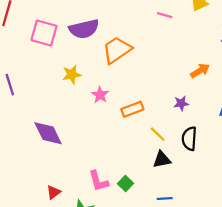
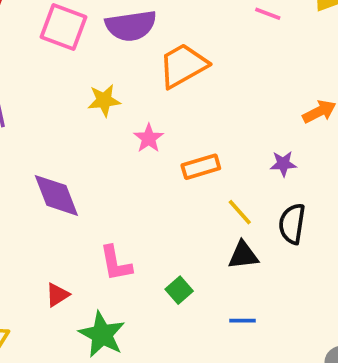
pink L-shape: (99, 181) -> (116, 263), moved

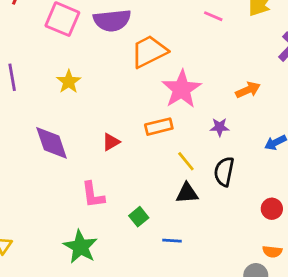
yellow star: (104, 100) -> (69, 82), moved, turned -30
pink star: (149, 138) -> (182, 89), moved, size x1.8
red triangle: (57, 295) -> (111, 142), moved
blue line: (243, 321) -> (172, 241), moved

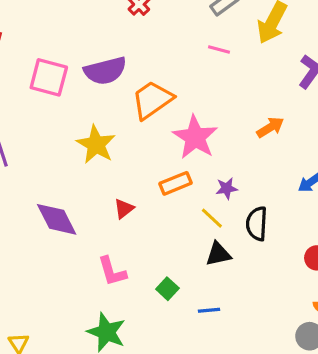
yellow star: (69, 82) -> (96, 144), moved, size x1.4
purple star: (220, 127) -> (227, 188), moved

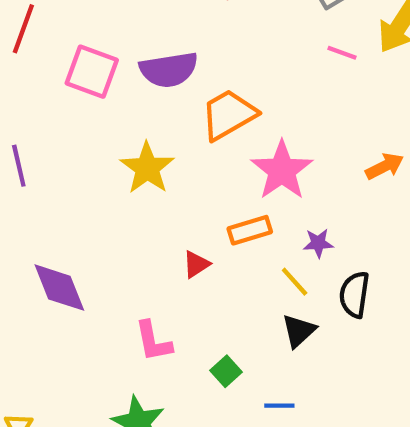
pink line: (219, 50) -> (342, 53), moved
red triangle: (124, 209) -> (196, 264), moved
purple diamond: (57, 219) -> (59, 288), moved
black triangle: (218, 254) -> (299, 331), turned -36

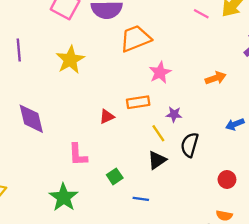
yellow star: (147, 168) -> (70, 60), moved
pink star: (282, 170) -> (160, 72), size x0.7

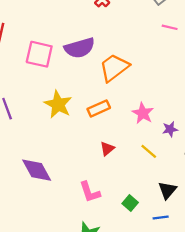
pink star: (160, 72) -> (143, 113), moved
orange rectangle: (138, 102) -> (99, 108), moved
yellow line: (158, 133) -> (149, 151), moved
black triangle: (157, 160) -> (167, 190), moved

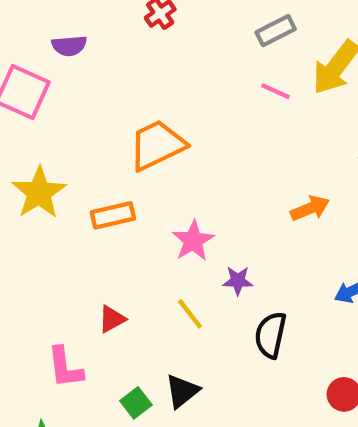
purple semicircle: (80, 48) -> (69, 46), moved, size x0.6
red triangle: (107, 149) -> (112, 319), moved
black triangle: (167, 190) -> (182, 391), moved

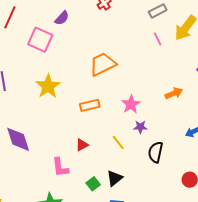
purple semicircle: (69, 46) -> (62, 18), turned -42
pink line: (275, 91) -> (158, 39), turned 40
orange rectangle: (113, 215) -> (90, 105), moved
pink star: (193, 241) -> (131, 104), moved

